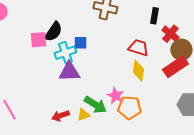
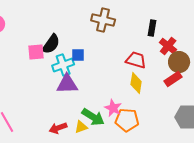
red rectangle: (175, 67) -> (173, 79), size x0.7

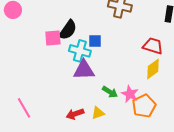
cyan cross: (63, 65) -> (80, 51), turned 35
yellow diamond: (136, 83) -> (153, 69), turned 45
green arrow: (93, 117) -> (110, 92), moved, size x0.7
orange pentagon: (127, 120) -> (144, 106), turned -30

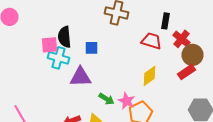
black semicircle: (68, 30) -> (64, 37), turned 140
red trapezoid: (153, 46) -> (152, 41), moved
cyan cross: (80, 51) -> (58, 58), moved

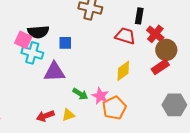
black semicircle: (64, 37) -> (38, 32), turned -90
pink square: (50, 45) -> (23, 40), turned 30

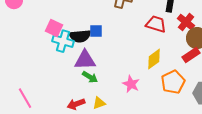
black semicircle: (38, 32) -> (80, 36), moved
green arrow: (80, 94) -> (90, 77), moved
orange pentagon: (114, 108) -> (173, 82), moved

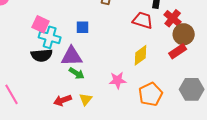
black semicircle: (80, 36) -> (42, 55), moved
orange pentagon: (173, 82) -> (151, 94), moved
pink star: (131, 84) -> (118, 80), turned -30
yellow triangle: (99, 103) -> (86, 99), turned -32

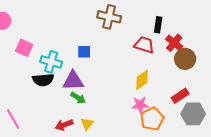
pink square: (41, 24) -> (24, 48), moved
red rectangle: (178, 51) -> (180, 96), moved
pink star: (118, 80) -> (140, 105), moved

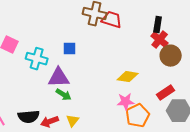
black rectangle: (158, 25) -> (158, 25), moved
red trapezoid: (144, 45) -> (112, 20), moved
black semicircle: (43, 80) -> (29, 117), moved
yellow diamond: (142, 80) -> (128, 77), turned 45

